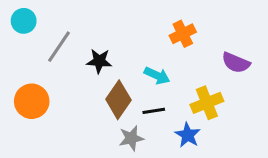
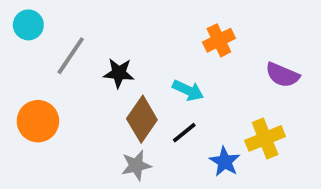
yellow cross: (207, 103) -> (265, 138), moved
black line: (154, 111) -> (184, 133), turned -30
gray star: (131, 138) -> (136, 165), moved

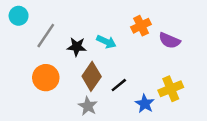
purple semicircle: (282, 75) -> (169, 41), moved
cyan arrow: (188, 90) -> (106, 42), moved
orange circle: (38, 121) -> (46, 78), moved
gray star: (136, 165) -> (88, 106), turned -30

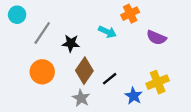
orange cross: (141, 26) -> (130, 14), moved
cyan arrow: (106, 42) -> (107, 32), moved

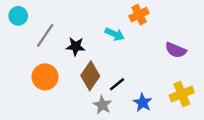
purple semicircle: (156, 38) -> (176, 50), moved
yellow cross: (158, 82) -> (182, 94), moved
gray star: (81, 98) -> (102, 105), moved

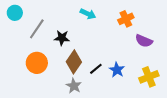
orange cross: (139, 15) -> (126, 19), moved
cyan arrow: (115, 34) -> (88, 14), moved
blue star: (143, 103) -> (117, 70), moved
gray star: (102, 105) -> (74, 86), moved

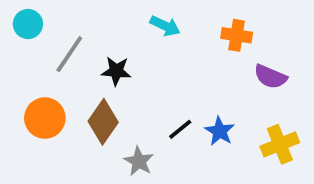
orange cross: (126, 19) -> (237, 35), turned 35
brown diamond: (74, 62) -> (103, 122), moved
orange circle: (37, 63) -> (45, 118), moved

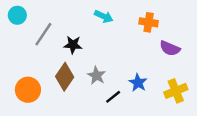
orange circle: (45, 118) -> (28, 90), moved
black line: (180, 129) -> (113, 97), moved
gray star: (139, 161) -> (97, 76), moved

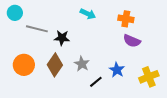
gray line: (43, 34) -> (37, 29), turned 70
purple semicircle: (170, 48) -> (132, 41), moved
orange circle: (28, 90) -> (24, 65), moved

